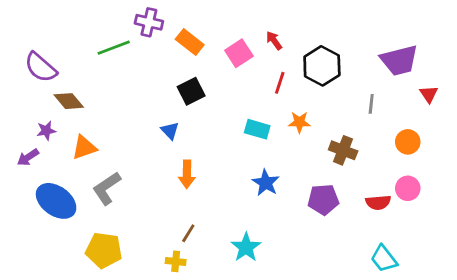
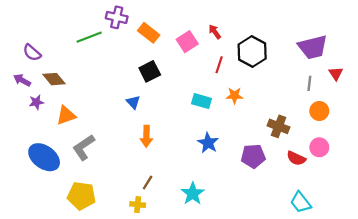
purple semicircle: (41, 67) -> (32, 53), size x0.7
gray line: (371, 104) -> (309, 83), moved
brown cross: (343, 150) -> (279, 126), moved
purple arrow: (28, 157) -> (22, 80), moved, turned 63
red semicircle: (378, 202) -> (296, 158), turned 30

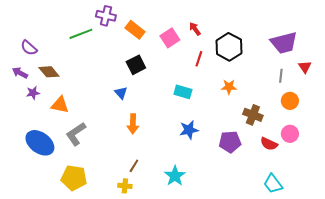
orange star: (235, 96) -> (229, 87), moved
orange triangle: (66, 115) -> (60, 105), turned 30
blue star: (208, 143) -> (189, 130), turned 30

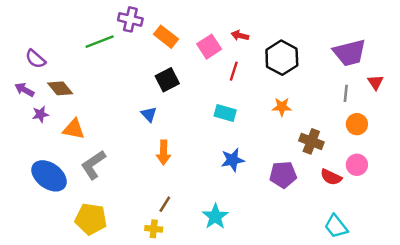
red arrow: (195, 29) -> (240, 35), turned -40
red line: (199, 59) -> (234, 71), moved

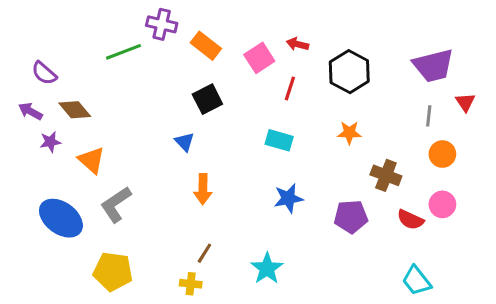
orange triangle: (74, 129) -> (91, 160), turned 30

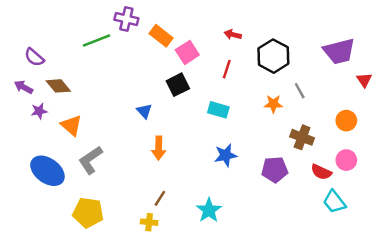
pink square: (259, 58) -> (187, 52), moved
black square: (207, 99) -> (178, 85), moved
gray line: (429, 116) -> (300, 91), moved, turned -35
cyan trapezoid: (416, 281) -> (334, 202), moved

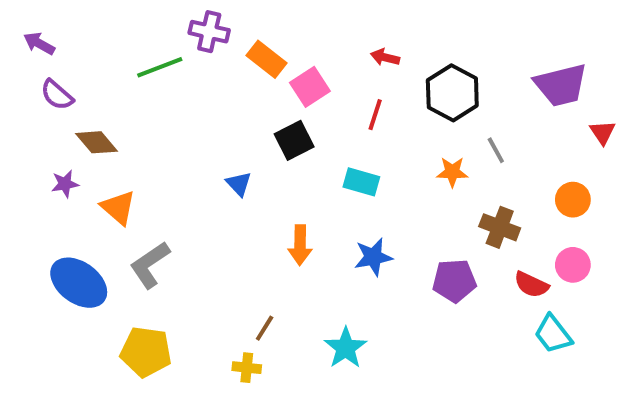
purple arrow: (24, 87) -> (39, 43), moved
orange arrow: (159, 148) -> (300, 245), moved

